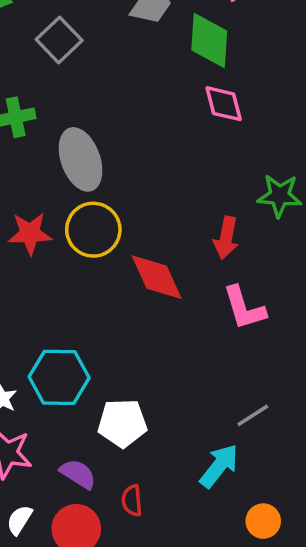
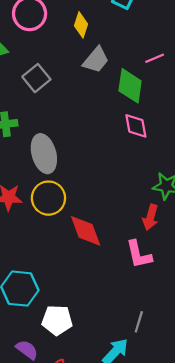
red arrow: (226, 238) -> (150, 217), moved
gray line: (253, 415) -> (139, 322), turned -45

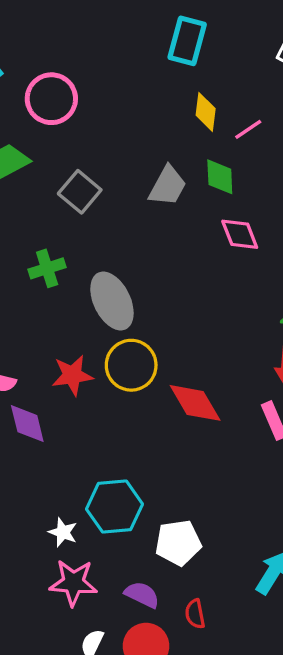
yellow diamond: (81, 25) -> (206, 112), moved
gray trapezoid: (96, 60) -> (168, 186), moved
green diamond: (130, 86) -> (220, 177), size x0.7

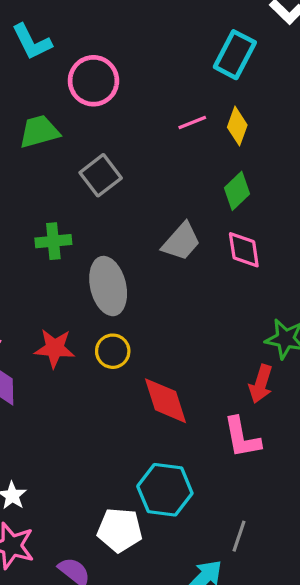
pink line: (248, 129) -> (192, 123), moved
green diamond: (220, 177) -> (237, 191), turned 36
gray trapezoid: (168, 186) -> (181, 242), moved
yellow circle: (131, 365) -> (113, 351), size x0.7
cyan hexagon: (114, 507) -> (165, 490), moved

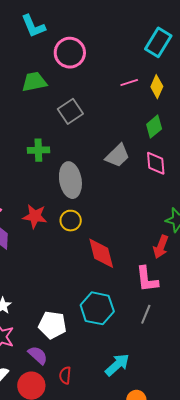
white pentagon: (120, 530) -> (52, 325), moved
gray line: (239, 536) -> (146, 314), moved

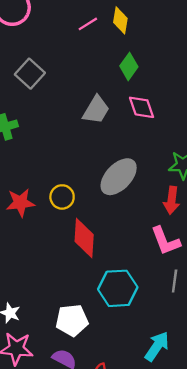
gray ellipse: (70, 180) -> (119, 177), moved, turned 68
red diamond: (101, 253) -> (84, 238), moved, turned 32

